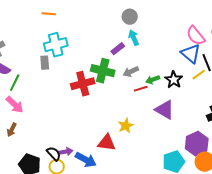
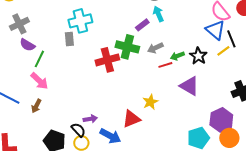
red triangle: (107, 143) -> (131, 119), turned -30
purple arrow: (66, 152) -> (90, 119), moved

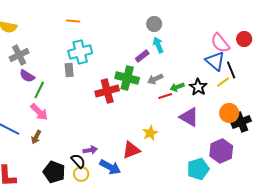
orange circle: (229, 138) -> (229, 113), moved

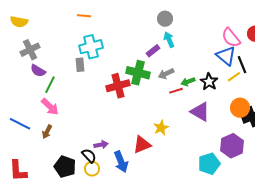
blue arrow: (110, 167) -> (121, 162), turned 40

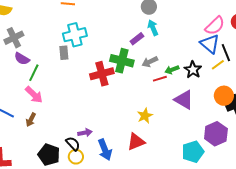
pink semicircle: (231, 38) -> (215, 26), turned -95
red triangle: (142, 145) -> (136, 142), moved

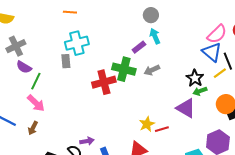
green arrow: (172, 70) -> (200, 91), moved
red line: (160, 79) -> (162, 129), moved

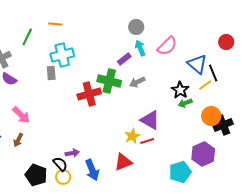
pink semicircle: (217, 34) -> (167, 46), moved
green line: (36, 81) -> (27, 37), moved
purple triangle: (186, 108) -> (150, 120), moved

